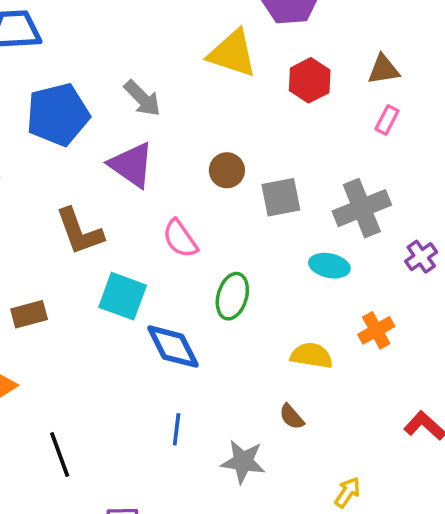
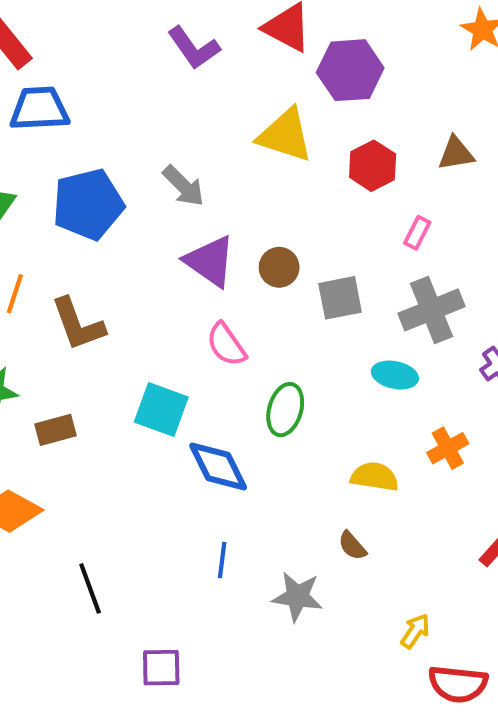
pink rectangle: (387, 120) -> (417, 233), moved
purple triangle: (132, 165) -> (210, 261), moved
brown L-shape: (79, 231) -> (78, 324), moved

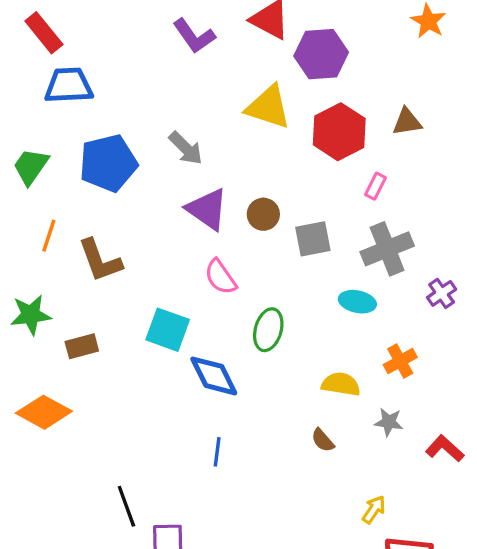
red hexagon: (373, 166) -> (339, 132), size x1.4
black line: (90, 588) -> (126, 506), moved
gray star: (297, 597) -> (389, 422), moved, size x0.7

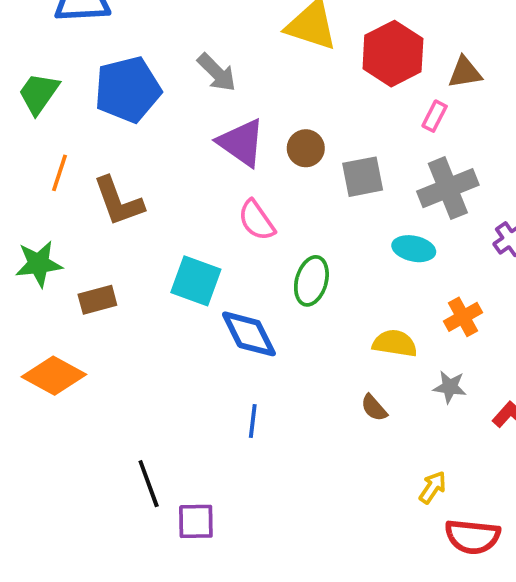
brown triangle: (407, 122) -> (465, 73), moved

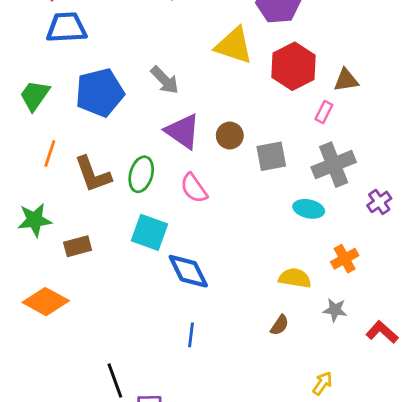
green ellipse: (311, 281) -> (141, 174), moved
brown semicircle: (374, 408) -> (280, 325), turned -105

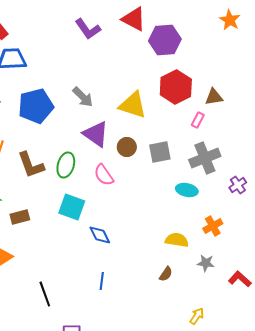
yellow triangle: (234, 46) -> (133, 105), moved
brown circle: (230, 135) -> (127, 147), moved
blue diamond: (188, 271) -> (100, 235), size x0.7
black line: (115, 381) -> (45, 294), moved

